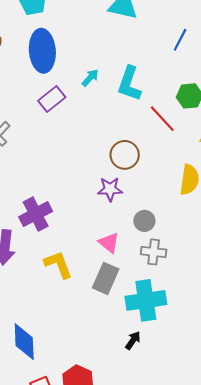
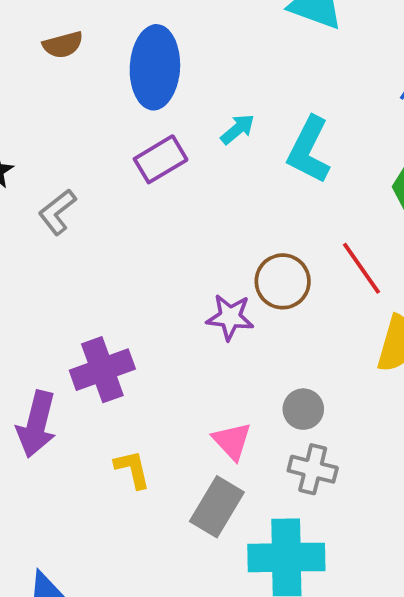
red line: (162, 119) -> (362, 268), moved
purple star: (110, 189) -> (230, 317), moved
yellow L-shape: (58, 264) -> (132, 469), size x0.7

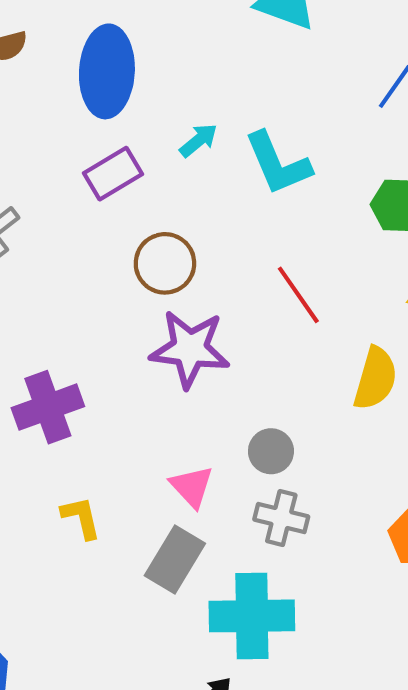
cyan L-shape: (309, 150) -> (278, 163), turned -50
red line: (362, 268) -> (298, 295), moved
brown circle: (283, 281) -> (165, 263), moved
purple star: (230, 317) -> (190, 349), size x1.5

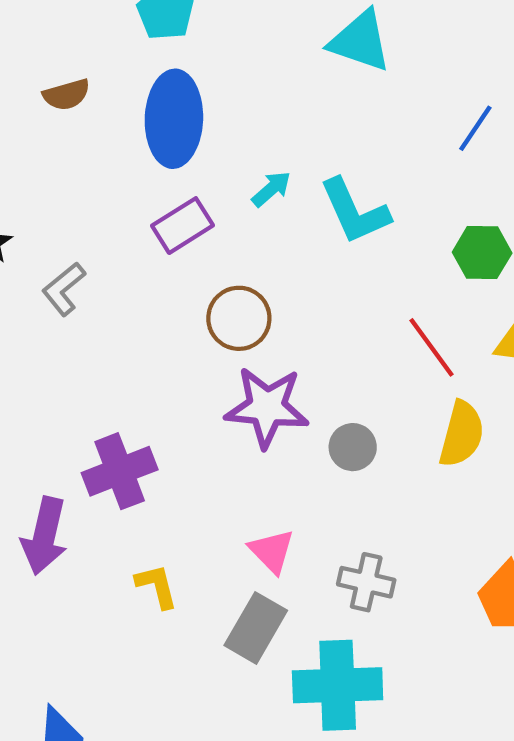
red line: (298, 295) -> (432, 347), moved
gray circle: (271, 451) -> (353, 447), moved

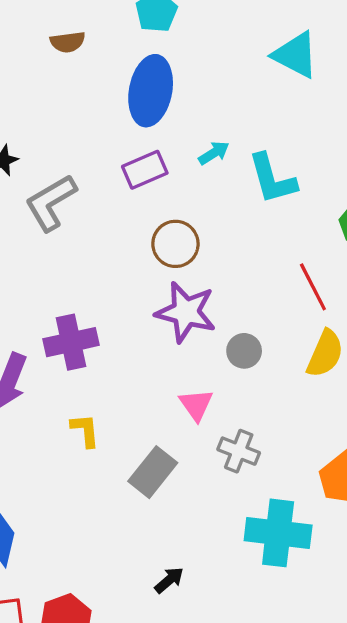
brown semicircle: (67, 95) -> (68, 42), moved
gray L-shape: (64, 289) -> (51, 203), size x1.5
pink triangle: (272, 551) -> (196, 405), moved
cyan cross: (338, 685) -> (278, 533), moved

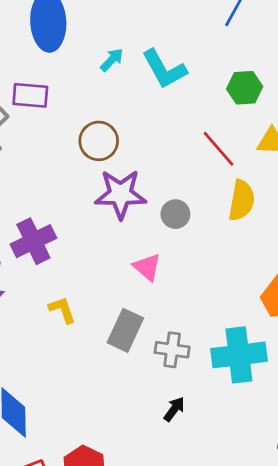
purple rectangle: (145, 170) -> (30, 95), moved, turned 42
gray cross: (239, 451) -> (172, 350), moved
black arrow: (169, 580) -> (174, 409), moved

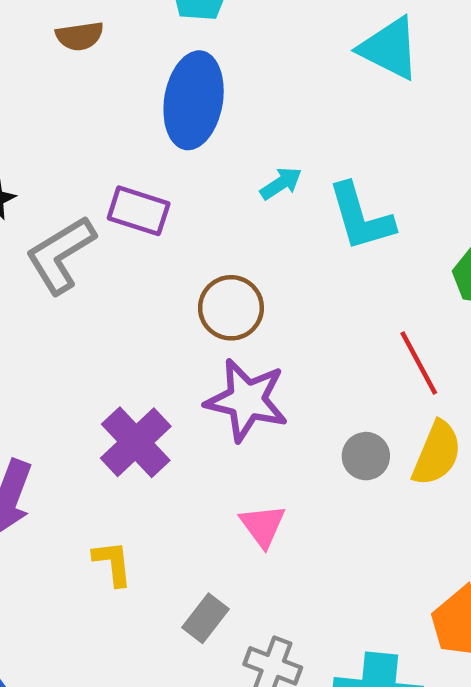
gray circle: (175, 214) -> (366, 456), moved
purple cross: (33, 241) -> (136, 442), moved, turned -30
gray rectangle: (125, 330) -> (206, 618), size x0.7

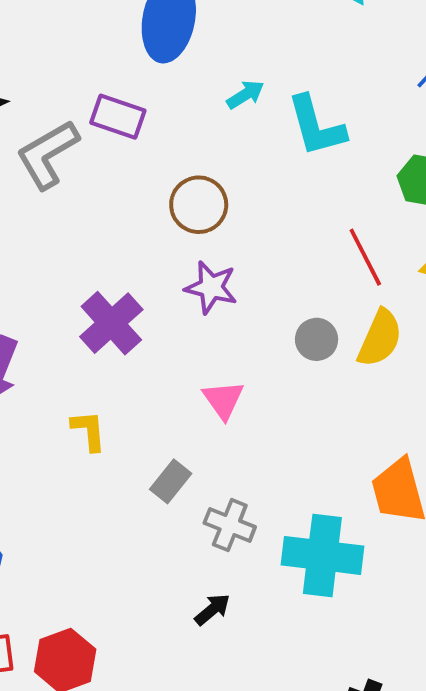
purple star: (247, 400) -> (211, 287), size x0.7

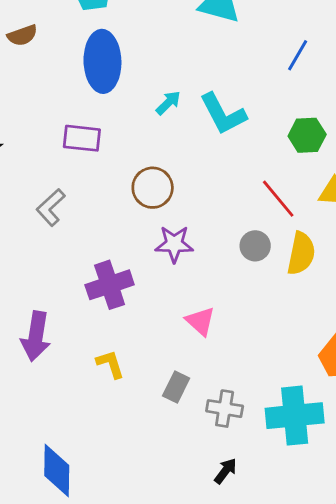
gray L-shape: (48, 154) -> (51, 207), moved, size x0.7
purple cross: (111, 323) -> (110, 285), turned 36
gray circle: (317, 339) -> (255, 246), moved

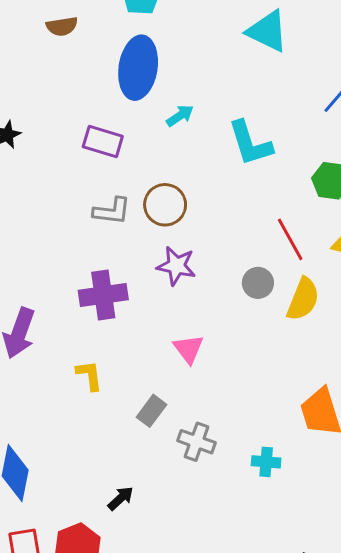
cyan arrow: (168, 103) -> (180, 116), moved
gray L-shape: (51, 207) -> (112, 211), moved, turned -141
cyan cross: (295, 416) -> (266, 462), size x0.5
black arrow: (225, 471) -> (121, 498), moved

